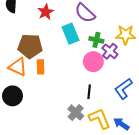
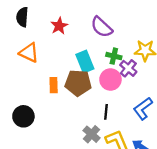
cyan rectangle: (71, 34) -> (85, 62), moved
brown pentagon: (30, 46) -> (78, 83), moved
orange triangle: (18, 67) -> (29, 53), moved

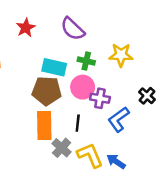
cyan rectangle: (85, 62) -> (54, 67), turned -55
purple cross: (128, 68) -> (100, 98), moved, turned -30
orange rectangle: (54, 85) -> (44, 126), moved, size x1.6

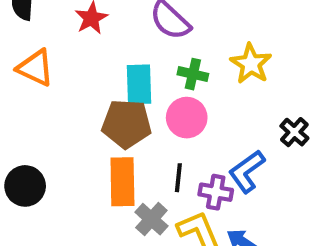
yellow star: (121, 55) -> (251, 64), turned 30
cyan rectangle: (54, 67) -> (139, 84), turned 75
purple cross: (100, 98) -> (216, 192), moved

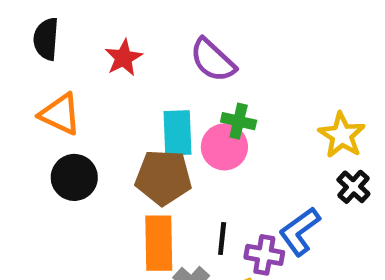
yellow star: (251, 64) -> (342, 135), moved
pink circle: (187, 118) -> (224, 147), moved
black circle: (25, 186) -> (74, 177), moved

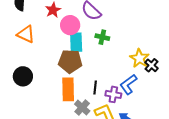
yellow star: (342, 135) -> (139, 58), moved
pink circle: (224, 147) -> (70, 25), moved
black circle: (74, 177) -> (23, 76), moved

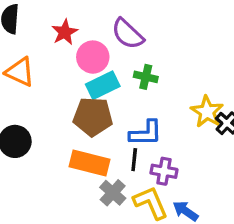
cyan rectangle: (76, 42) -> (103, 85), turned 66
blue L-shape: (128, 84) -> (146, 133), moved, turned -145
orange rectangle: (68, 89) -> (89, 163), turned -75

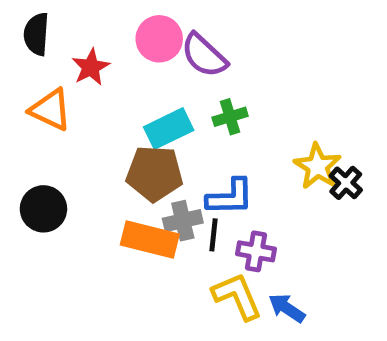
red star: (65, 32) -> (91, 67), moved
pink circle: (93, 57) -> (159, 39), moved
green cross: (146, 77) -> (230, 117), turned -30
gray cross: (113, 193) -> (183, 221), moved, turned 35

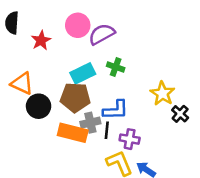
purple semicircle: (204, 55) -> (102, 34), turned 108
orange triangle: (51, 110) -> (22, 83), moved
green cross: (230, 117) -> (116, 67), turned 36
black cross: (346, 183) -> (180, 114), moved
black circle: (43, 209) -> (39, 106), moved

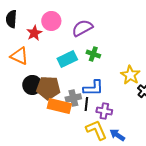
pink circle: (78, 25) -> (51, 21), moved
orange triangle: (22, 83) -> (19, 56), moved
brown pentagon: (75, 97) -> (48, 88), moved

